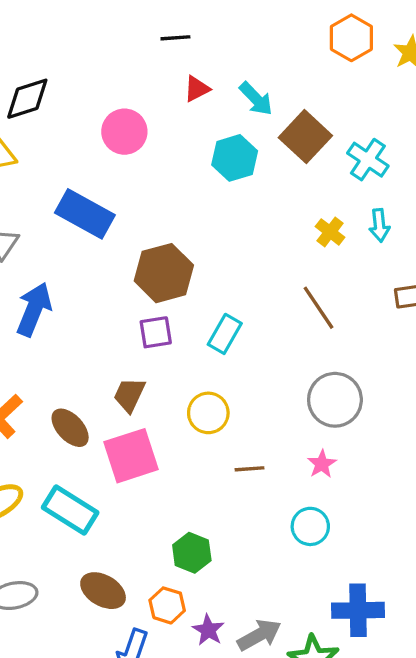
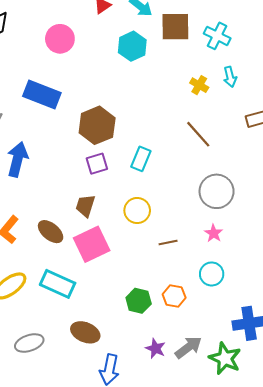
brown square: (305, 137) -> (175, 27), turned -36
orange hexagon: (167, 605) -> (174, 296), moved

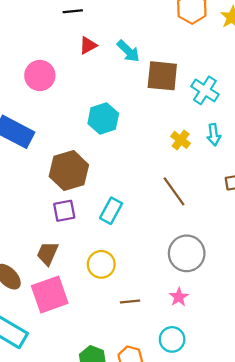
cyan hexagon: (132, 46) -> (103, 118), moved

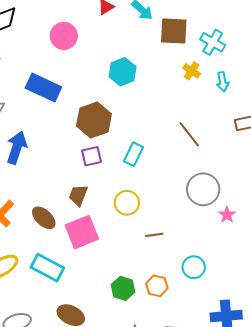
yellow cross: (181, 140) -> (192, 71), moved
pink star: (179, 297) -> (227, 215), moved

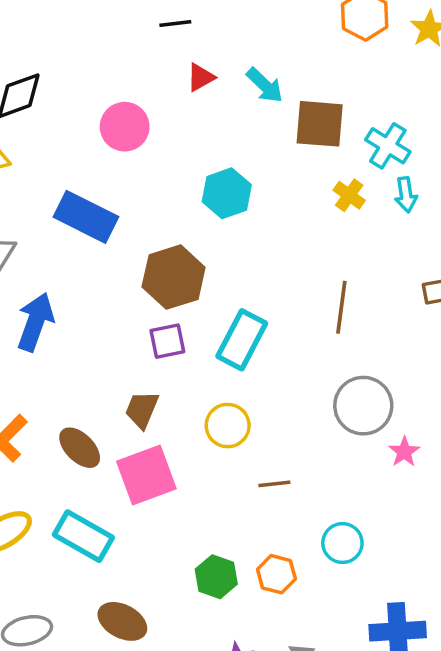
cyan arrow: (222, 82) -> (406, 195), moved
brown line: (189, 134) -> (341, 307), turned 44
cyan rectangle: (133, 154) -> (242, 340), size x1.4

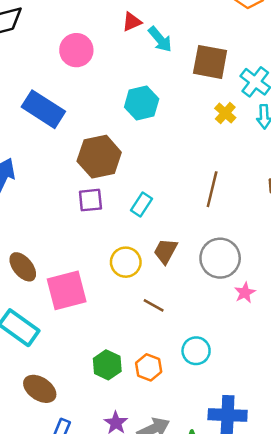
cyan arrow: (265, 85) -> (160, 39), moved
cyan rectangle: (242, 340) -> (141, 204), size x0.6
brown trapezoid: (142, 410) -> (165, 251), moved
brown line: (274, 484) -> (154, 305), turned 30

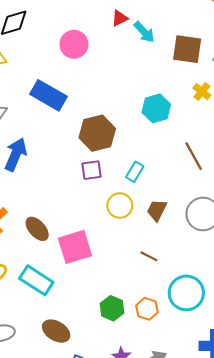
cyan hexagon: (142, 103) -> (156, 108), moved
brown line: (212, 189) -> (194, 156), turned -40
yellow circle: (126, 262) -> (120, 205), moved
cyan circle: (196, 351) -> (186, 293), size x1.5

